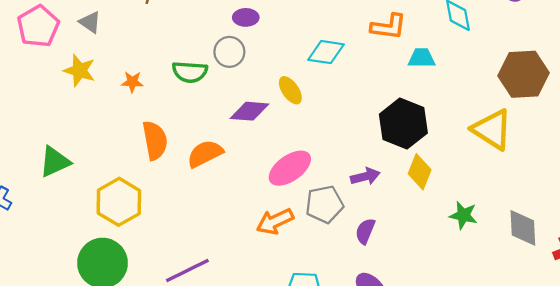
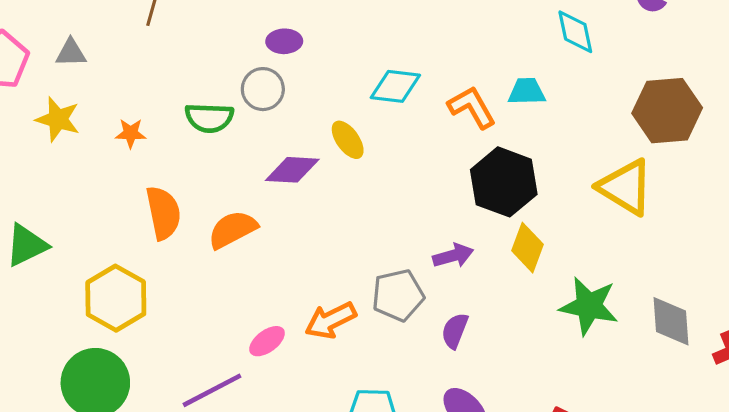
gray triangle: (90, 22) -> (71, 53), turned -35
orange L-shape: (389, 27) -> (472, 107), moved, turned -126
pink ellipse: (290, 168) -> (267, 341), moved, size x0.6
green star: (463, 215) -> (589, 306), size x1.5

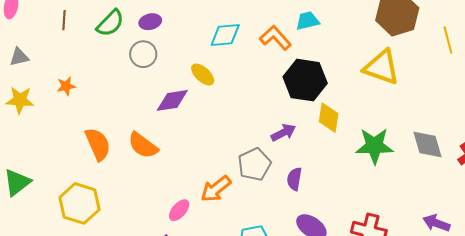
green semicircle: (209, 118) -> (110, 23), moved, turned -36
orange star: (131, 133) -> (66, 86), moved
orange semicircle: (233, 229) -> (143, 145), turned -104

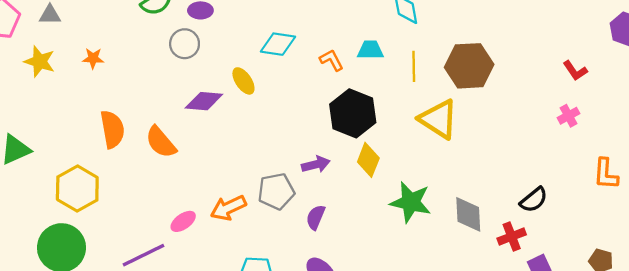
orange L-shape: (275, 38) -> (332, 60), size x0.7
yellow line: (448, 40) -> (414, 66), moved

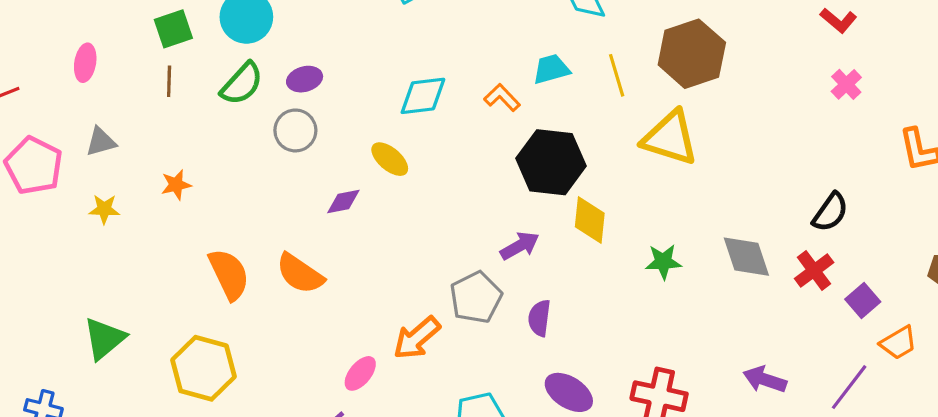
yellow star: (40, 61) -> (104, 209), size x0.7
purple diamond: (204, 101) -> (343, 202), size x0.7
green star: (411, 202) -> (663, 262), size x0.6

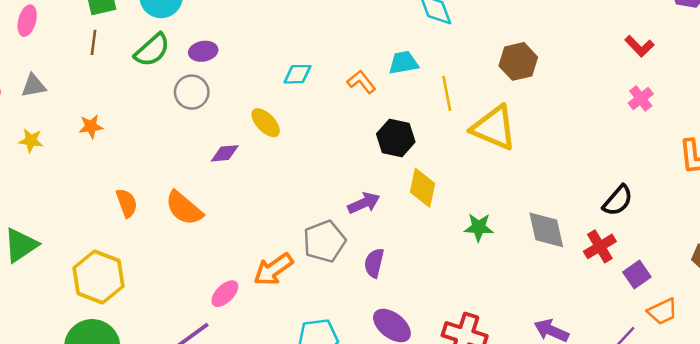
brown hexagon: (692, 54) -> (518, 61), size x0.7
yellow line: (617, 75) -> (447, 93), moved
cyan diamond: (423, 96) -> (298, 74), size x0.7
black hexagon: (551, 162) -> (396, 138), size x0.7
orange semicircle: (229, 274) -> (127, 203), size x0.7

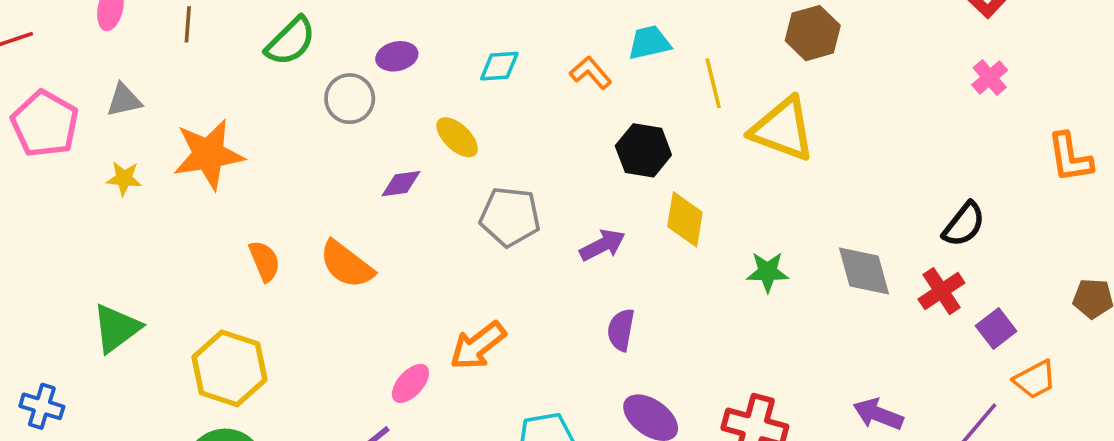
brown line: (93, 42) -> (188, 24), moved
purple ellipse: (203, 51) -> (397, 56), moved
orange star: (91, 127) -> (208, 154), size x2.0
gray pentagon: (324, 241) -> (510, 217), moved, turned 30

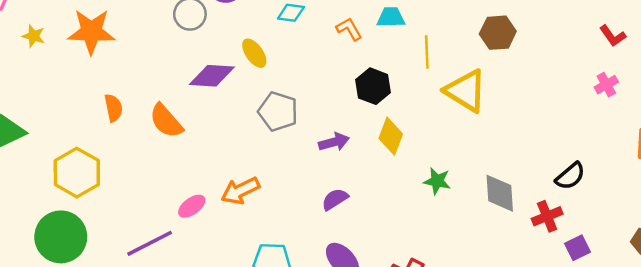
purple diamond: (401, 184) -> (212, 76), size x1.6
purple semicircle: (621, 330) -> (335, 199), turned 36

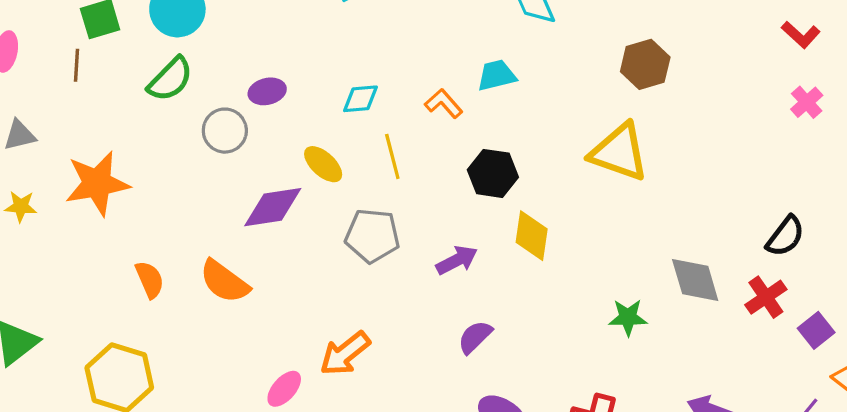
yellow line: (427, 52) -> (392, 156), moved
green star: (437, 181) -> (628, 317), moved

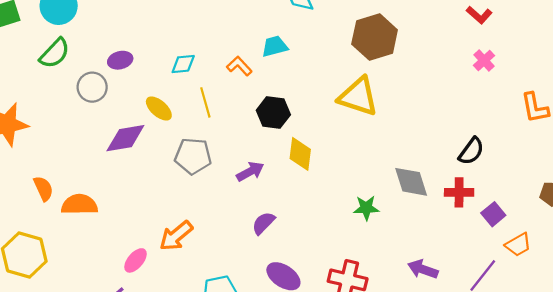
brown hexagon: (645, 64) -> (375, 37), size x1.4
orange semicircle: (224, 281) -> (79, 205), moved, turned 144
red cross: (766, 297) -> (459, 192), turned 36

